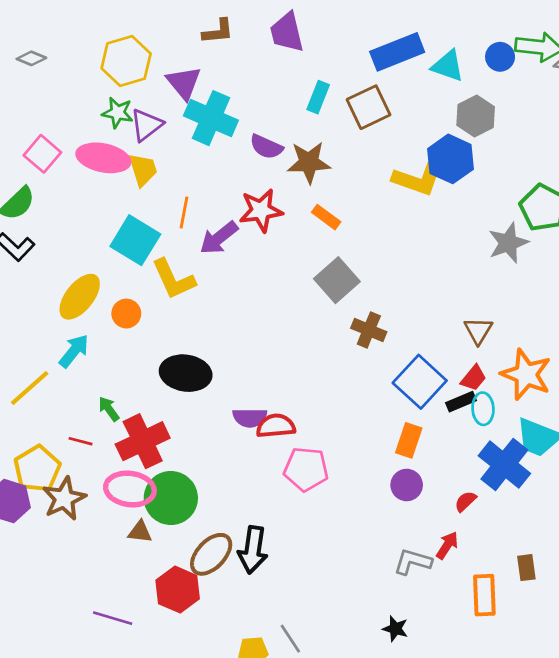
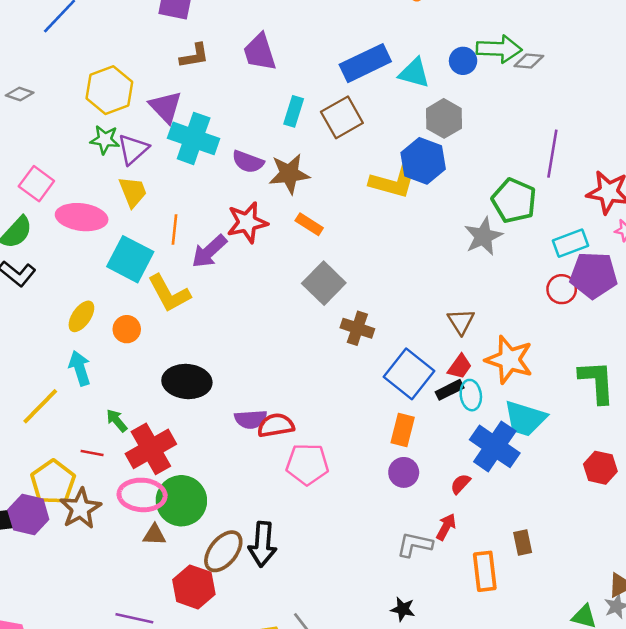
pink ellipse: (103, 158) -> (82, 217), moved
yellow ellipse: (80, 297) -> (81, 316), size x0.7
cyan arrow: (74, 351) -> (80, 368), turned -52

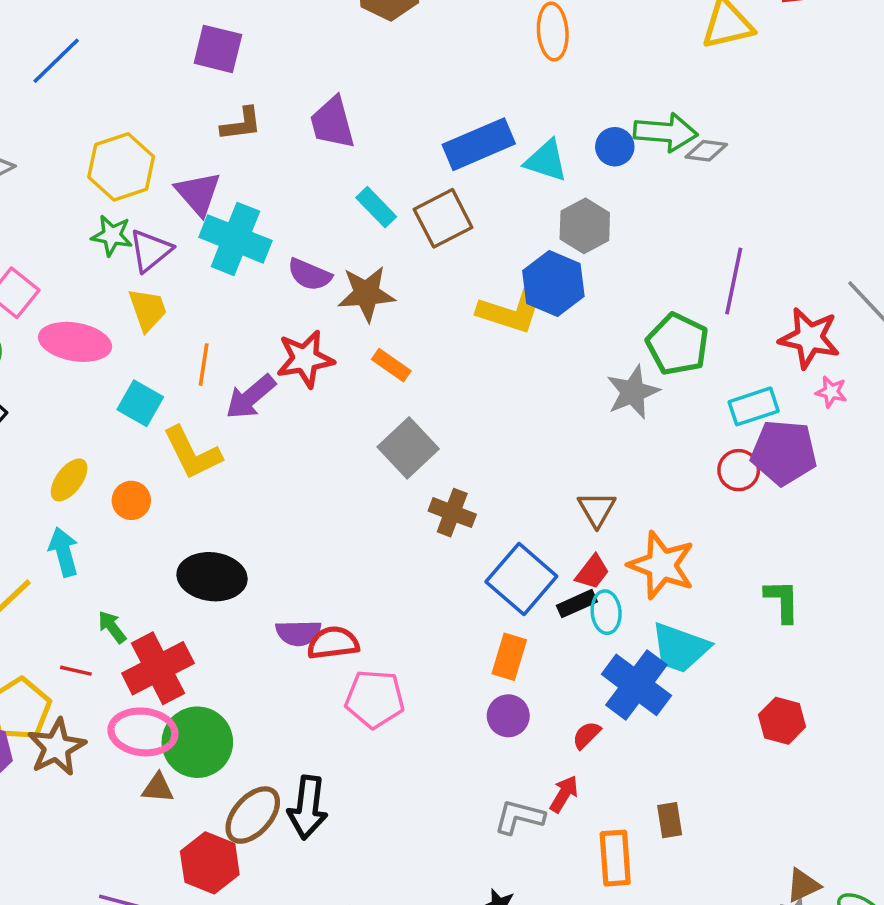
cyan rectangle: (294, 111) -> (376, 207), turned -64
cyan square: (130, 259) -> (140, 403), size x0.7
green L-shape: (597, 382) -> (782, 601), size x0.7

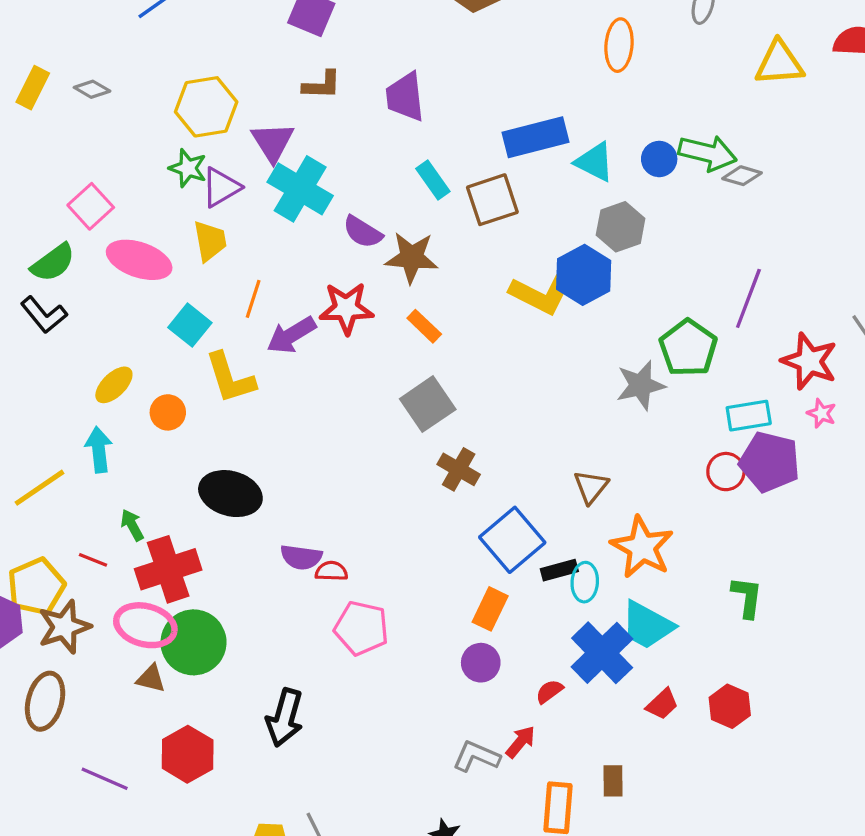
red trapezoid: (592, 572) -> (662, 704), moved
red semicircle: (333, 643) -> (331, 571), size x0.7
brown ellipse: (253, 815) -> (45, 701), moved, turned -36

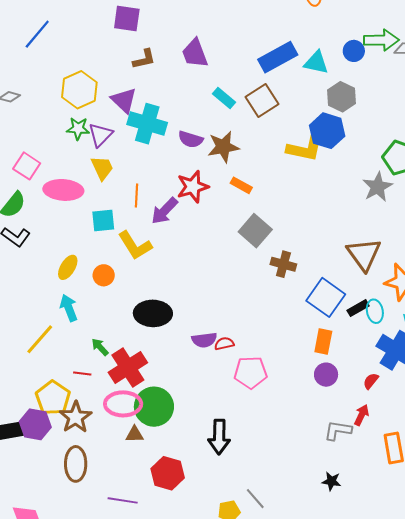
cyan square: (190, 325) -> (103, 221), turned -30
brown triangle: (591, 487) -> (364, 254), size x1.6

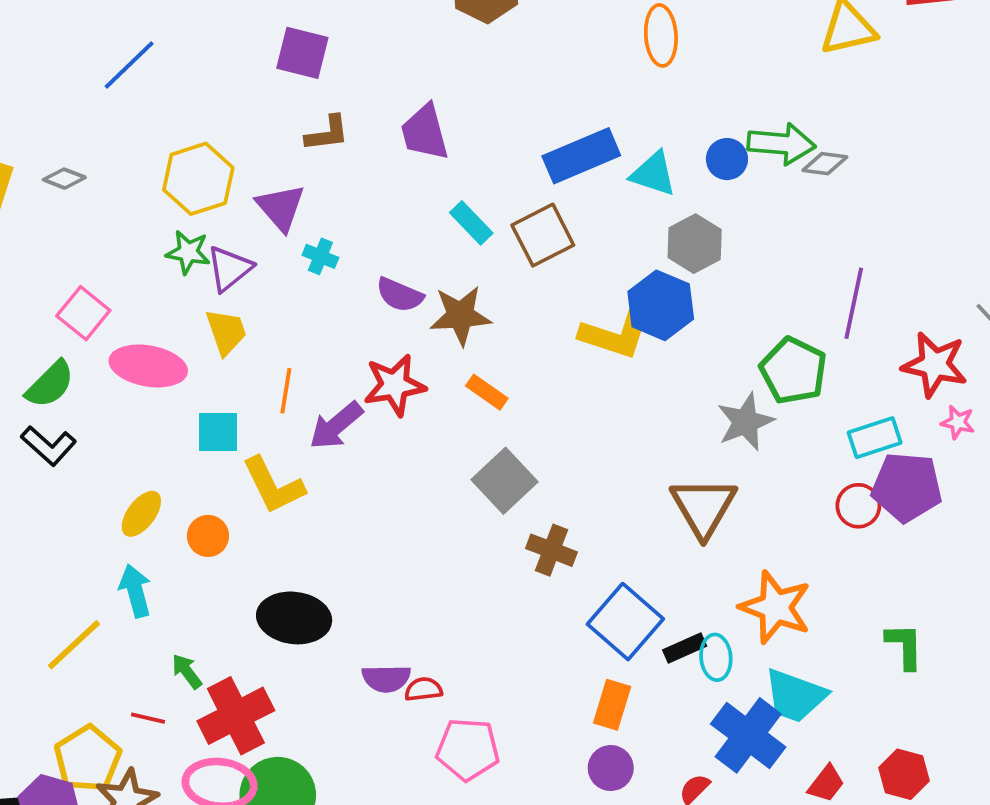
cyan cross: (147, 124) -> (320, 256), size x0.5
brown triangle: (364, 254) -> (703, 507), moved

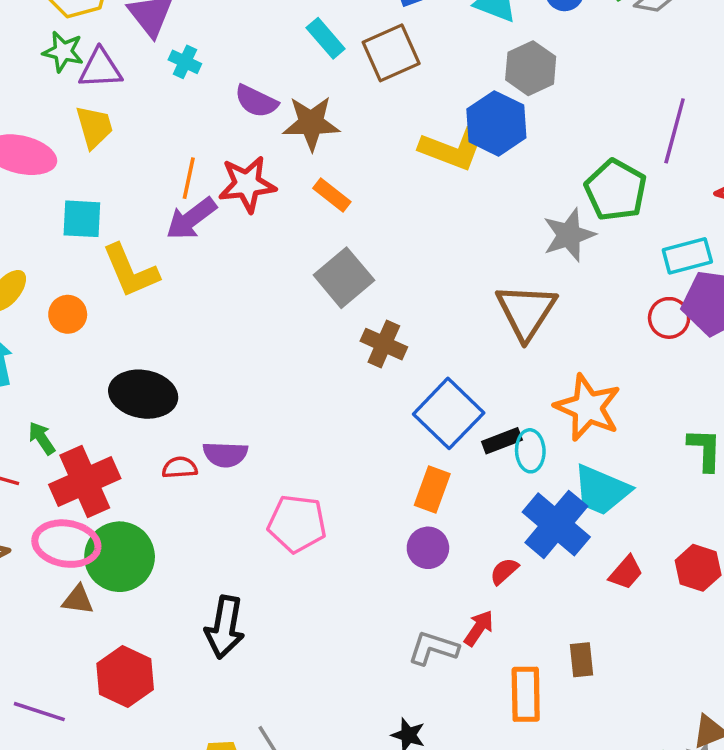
purple triangle: (229, 268) -> (100, 69), turned 33
orange line: (286, 391) -> (189, 178), moved
red semicircle: (423, 689) -> (180, 468), moved

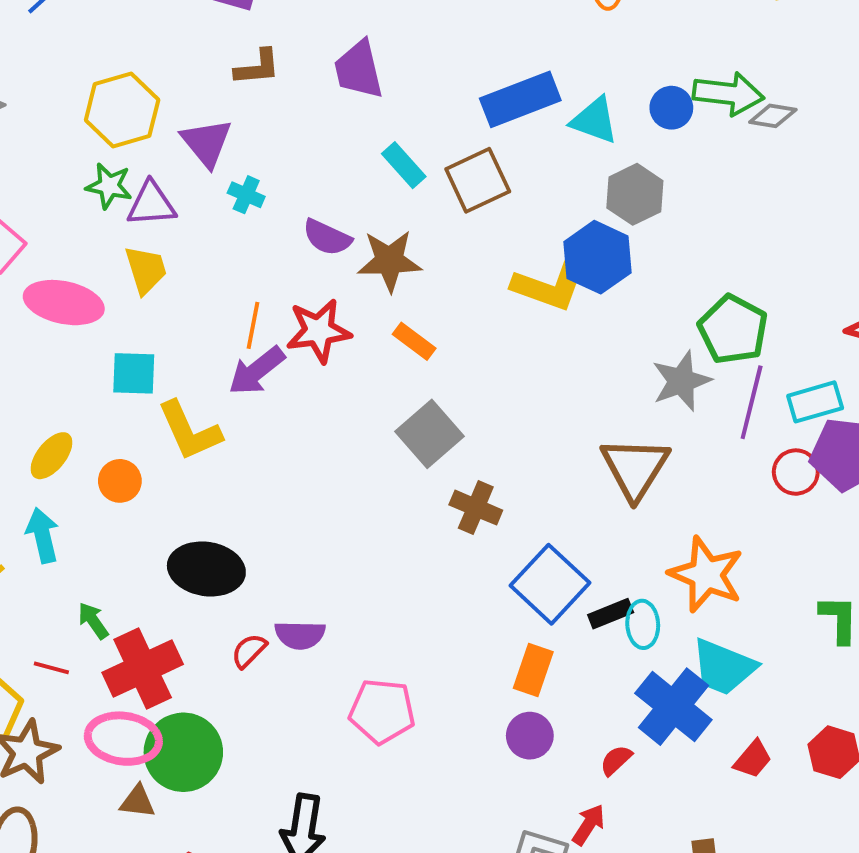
purple line: (675, 131) -> (752, 402), moved
red semicircle: (180, 468) -> (249, 651), turned -40

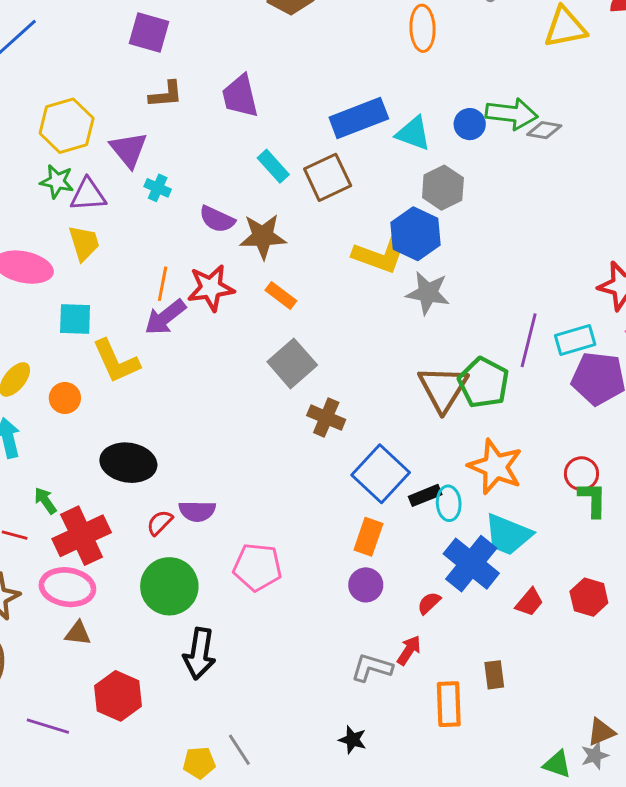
green pentagon: (733, 330) -> (484, 383), moved
gray star: (681, 381) -> (428, 293), moved, turned 30
red circle: (796, 472) -> (581, 474), moved
green circle: (183, 752) -> (169, 586), moved

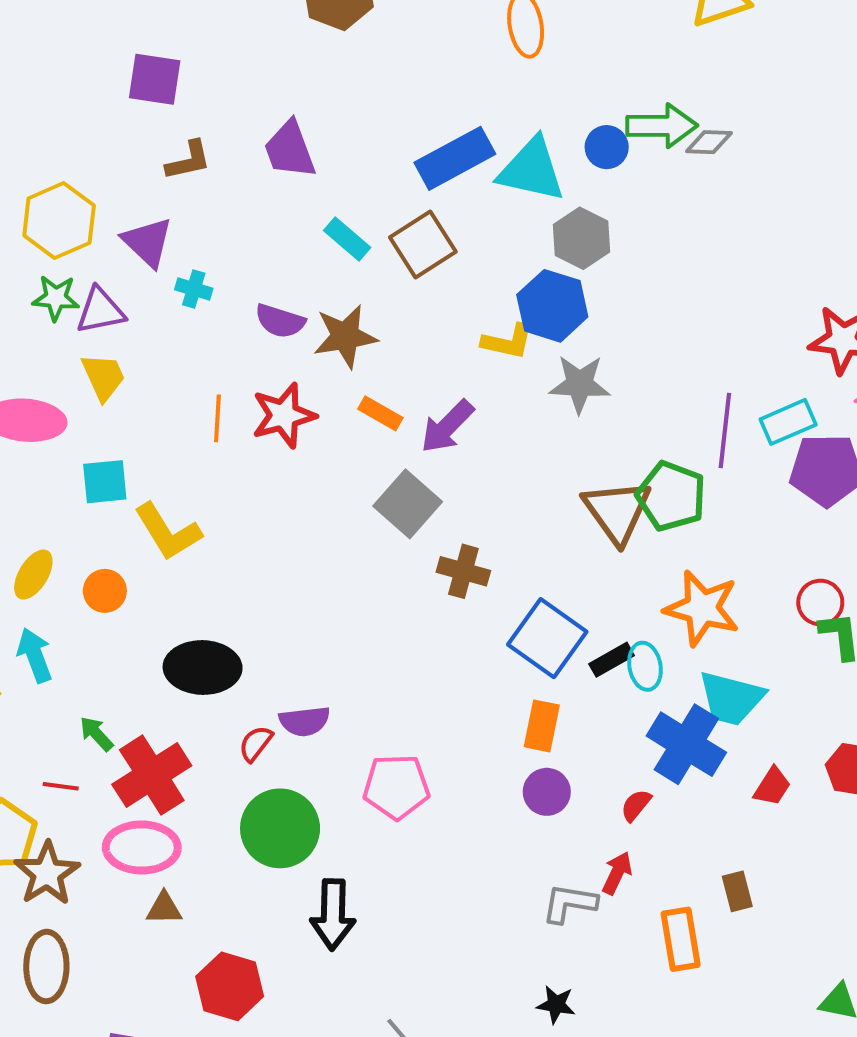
cyan triangle: (413, 133) -> (532, 170), size x1.4
yellow L-shape: (380, 255) -> (508, 342), size x0.7
purple arrow: (165, 317) -> (447, 426), moved

